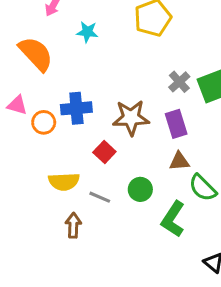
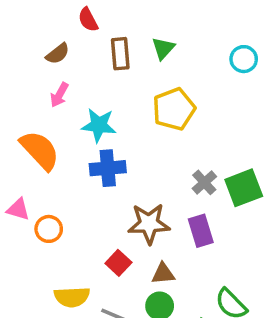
cyan star: (87, 32) -> (99, 125), size x1.4
blue cross: (76, 108) -> (108, 168), moved
brown triangle: (179, 161) -> (163, 274), moved

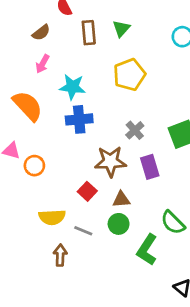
gray cross: (204, 182) -> (135, 130), moved

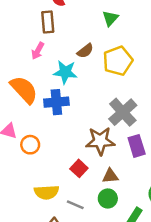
brown semicircle: (41, 33) -> (85, 51), moved
brown rectangle: (89, 33) -> (48, 22), moved
blue cross: (79, 119) -> (56, 102), moved
gray cross: (135, 130) -> (123, 112), size x1.6

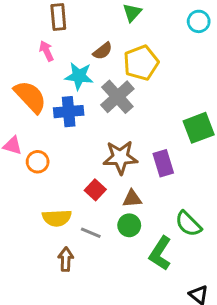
pink arrow: (38, 51) -> (46, 51), turned 126
gray cross: (123, 112) -> (117, 97), moved

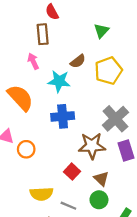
gray cross: (117, 97) -> (115, 119), moved
blue cross: (69, 112) -> (63, 116), moved
brown triangle: (132, 199) -> (101, 179), turned 49

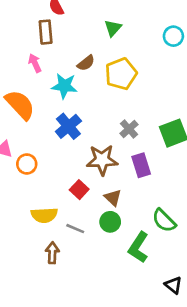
blue cross: (63, 116) -> (68, 126), turned -35
gray cross: (115, 119) -> (129, 129), size x0.6

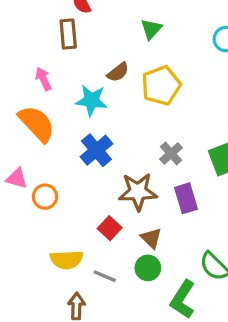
pink arrow: (35, 63) -> (43, 79), moved

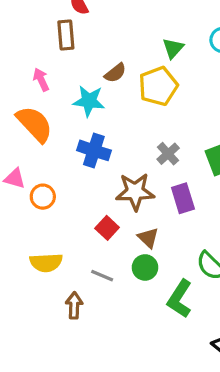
green triangle: (151, 29) -> (173, 48), moved
blue cross: (96, 150) -> (94, 150), turned -32
yellow semicircle: (67, 260) -> (46, 263), moved

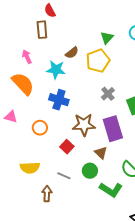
gray cross: (168, 154) -> (108, 94), moved
orange circle: (43, 197) -> (40, 128), moved
purple rectangle: (183, 198) -> (113, 129), size x1.4
brown triangle: (148, 238) -> (101, 153), moved
green L-shape: (180, 299) -> (111, 190), turned -90

